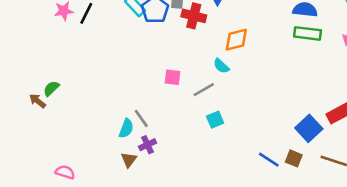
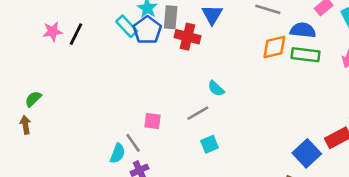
orange diamond: (236, 40) -> (274, 47), moved
pink square: (173, 77) -> (152, 121), moved
green semicircle: (51, 88) -> (33, 99), moved
brown arrow: (38, 101) -> (25, 125), turned 42

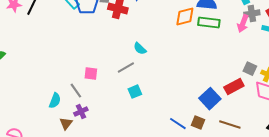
cyan semicircle: (117, 153) -> (55, 101), moved

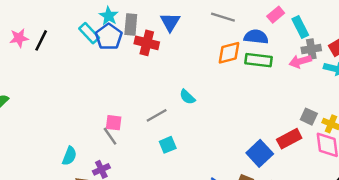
pink arrow: (243, 24) -> (300, 61), turned 54
cyan semicircle: (140, 49) -> (187, 97), moved
gray line: (76, 91) -> (110, 136), moved

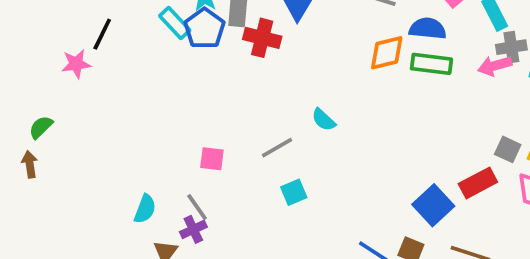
pink star: (19, 38) -> (76, 64), moved
gray line: (110, 136) -> (197, 207), moved

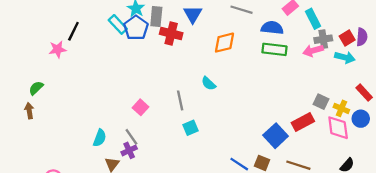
orange diamond: (387, 53) -> (224, 43), moved
gray line: (277, 148) -> (180, 100), turned -72
pink square: (212, 159) -> (140, 107), turned 35

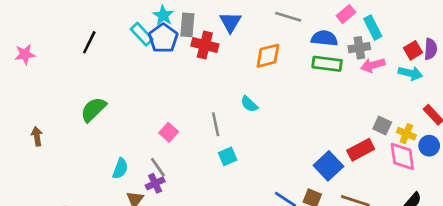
gray cross: (323, 39) -> (359, 48), moved
pink star: (58, 49) -> (25, 54), moved
green semicircle: (36, 88) -> (93, 109), moved, size x1.5

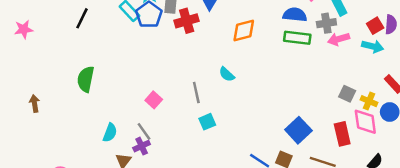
red cross: (205, 45) -> (187, 21), turned -30
green semicircle: (93, 109) -> (86, 79), turned -35
red rectangle: (361, 150) -> (342, 134), moved, turned -75

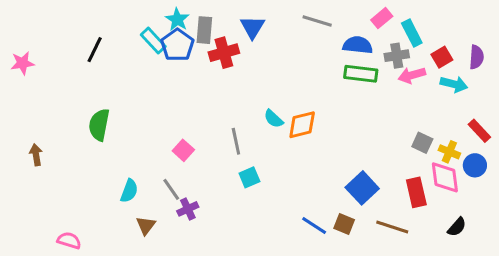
red square: (375, 26) -> (442, 57), moved
orange diamond: (244, 31) -> (302, 125), moved
purple cross: (142, 146) -> (188, 209), moved

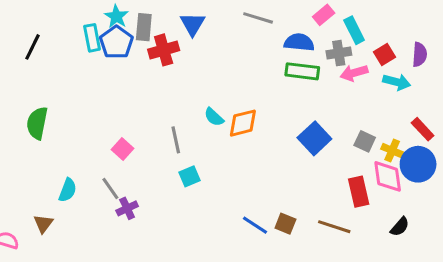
cyan rectangle: (153, 41) -> (92, 38), turned 32
blue circle: (475, 165) -> (418, 164), size x1.5
blue square: (362, 188) -> (314, 138), moved
brown triangle: (146, 225) -> (43, 224), moved

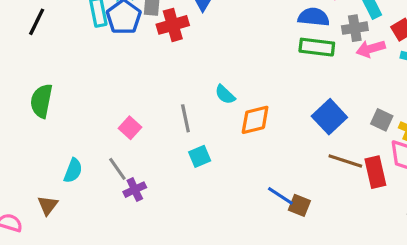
orange diamond: (243, 123) -> (255, 120), moved
blue line: (255, 225) -> (280, 196), moved
brown line: (334, 227) -> (345, 161), moved

